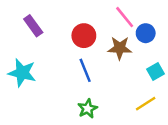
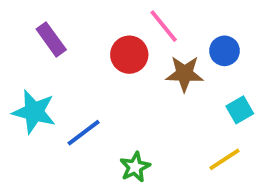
pink line: (125, 17) -> (164, 26), moved
blue line: (85, 70) -> (84, 133), moved, turned 75

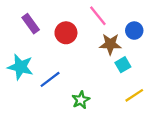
red circle: (129, 55) -> (66, 33), moved
cyan square: (240, 110) -> (123, 65), moved

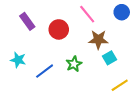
blue circle: (134, 31) -> (122, 12), moved
cyan star: (20, 67) -> (18, 60), size x0.7
green star: (81, 100) -> (74, 64), moved

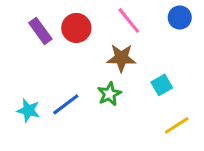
red circle: (59, 29) -> (76, 28), moved
brown star: (98, 40) -> (121, 58), moved
cyan star: (18, 60) -> (28, 110), moved

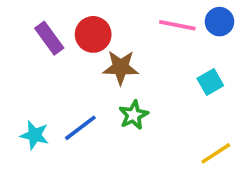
pink line: (129, 20) -> (177, 25), moved, turned -40
brown star: (121, 58) -> (121, 67), moved
cyan square: (162, 85) -> (210, 82), moved

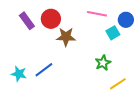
blue circle: (219, 22) -> (126, 20), moved
cyan square: (210, 82) -> (113, 33), moved
green star: (133, 115) -> (103, 63), moved

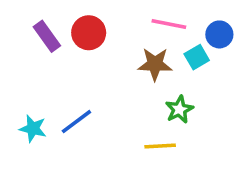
brown star: (66, 37) -> (155, 64), moved
yellow line: (118, 84) -> (160, 146), moved, turned 30

